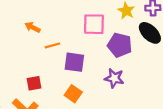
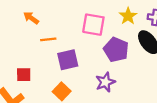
purple square: (74, 62) -> (68, 60), turned -30
purple star: (114, 78) -> (105, 82), turned 30

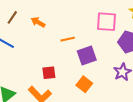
orange arrow: (31, 18) -> (38, 22), moved

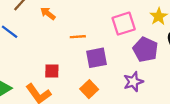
pink square: (107, 22) -> (124, 24), turned -30

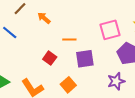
red square: (52, 71) -> (50, 58), moved, turned 32
orange square: (89, 89) -> (68, 85), moved

